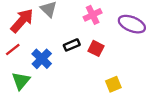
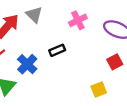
red square: (96, 48) -> (115, 62), moved, turned 35

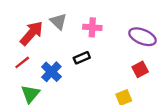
pink cross: (78, 20) -> (92, 27), moved, turned 30

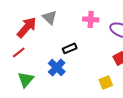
pink cross: (92, 27) -> (91, 19), moved
blue cross: (51, 72) -> (57, 67), moved

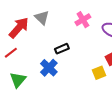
pink cross: (91, 19) -> (83, 20), turned -35
yellow square: (106, 82) -> (99, 73), moved

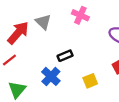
pink cross: (83, 20) -> (80, 15), moved, turned -35
yellow square: (99, 73) -> (90, 81), moved

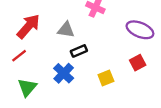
gray triangle: (43, 22) -> (66, 30), moved, turned -35

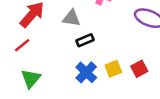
red square: (138, 63) -> (139, 69), moved
blue cross: (64, 73) -> (86, 72), moved

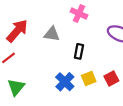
black rectangle: (85, 40) -> (79, 51), moved, turned -56

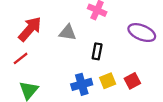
blue cross: (65, 82) -> (82, 84), turned 30

